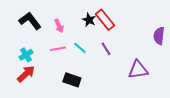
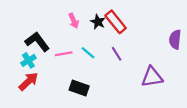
black L-shape: (30, 21) -> (37, 42), moved
pink arrow: (59, 26) -> (74, 21), moved

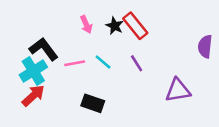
cyan cross: (28, 60) -> (33, 71), size x1.5

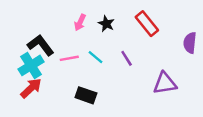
pink arrow: (86, 25) -> (80, 22), turned 49
red rectangle: (135, 26) -> (147, 24), moved

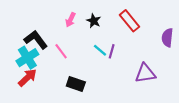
cyan line: (96, 57) -> (100, 50), moved
pink line: (69, 58) -> (61, 51), turned 63
purple line: (127, 58) -> (112, 51), turned 48

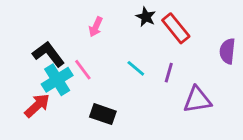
black star: (94, 21) -> (146, 17), moved
purple line: (112, 51) -> (169, 73), moved
cyan cross: (27, 58) -> (57, 80), moved

